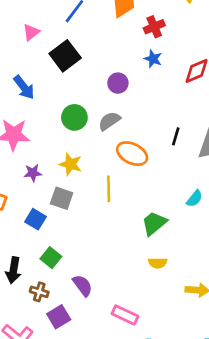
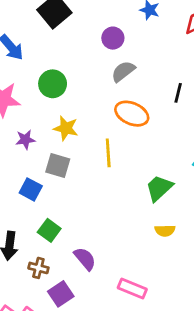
green circle: (74, 117) -> (53, 84), moved
gray semicircle: (109, 121) -> (123, 71), moved

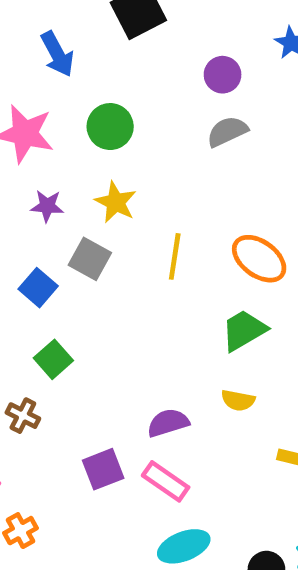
orange ellipse: (132, 114) -> (259, 259), moved
purple semicircle: (85, 259) -> (168, 423), moved, turned -80
purple square: (61, 294) -> (103, 469), moved

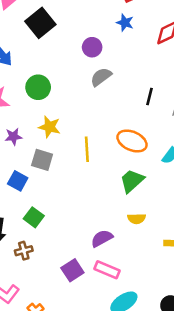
brown cross: (23, 416) -> (24, 251), turned -30

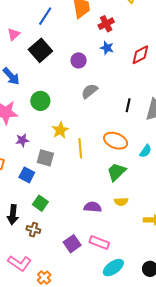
purple circle: (92, 47) -> (79, 60), moved
yellow star: (49, 127) -> (60, 130), moved, turned 30
purple semicircle: (102, 238) -> (93, 207), moved, turned 36
brown cross: (24, 251) -> (33, 230), turned 32

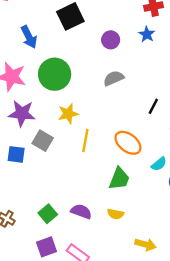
green circle: (40, 101) -> (55, 74), size x1.4
purple star: (22, 140) -> (22, 113), size x1.6
green trapezoid: (116, 172) -> (119, 179), turned 140
blue square: (27, 175) -> (16, 154), turned -35
green square: (40, 203) -> (48, 214), moved

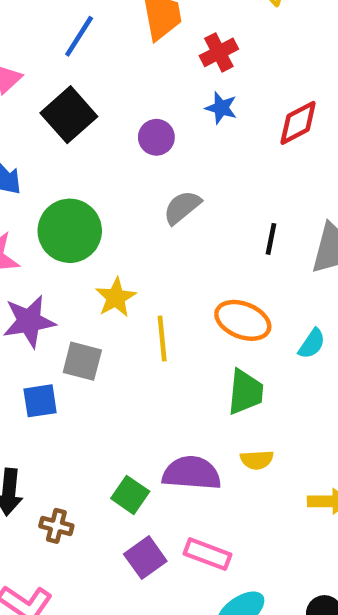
purple semicircle: (81, 211) -> (192, 473), size x1.4

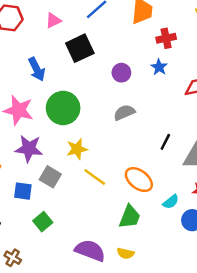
yellow line: (162, 339) -> (95, 177), turned -65
green square: (130, 495) -> (43, 222), moved

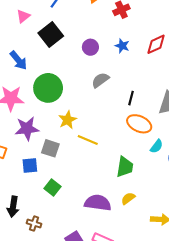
blue star: (159, 67) -> (122, 46), moved
black line: (165, 142) -> (131, 98), moved
orange ellipse: (139, 180) -> (139, 124), moved
yellow semicircle: (126, 253) -> (128, 198), turned 144

